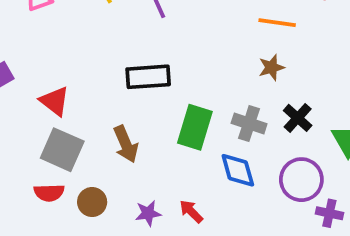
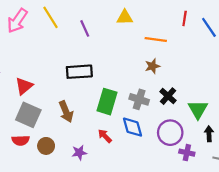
red triangle: (55, 101) -> (24, 86), turned 42
red arrow: (191, 211) -> (105, 136), moved

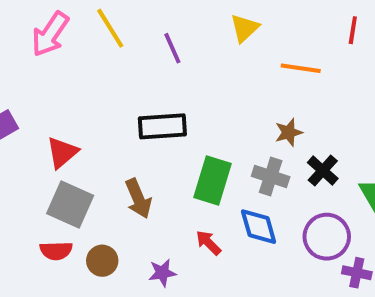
yellow triangle: (125, 17) -> (245, 28), turned -42
brown star: (152, 66) -> (289, 132), moved

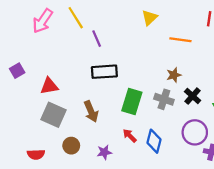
purple line: (172, 48) -> (97, 39), moved
red triangle: (62, 152) -> (49, 86), turned 30
blue diamond: (259, 227) -> (154, 141), moved, turned 30
red semicircle: (56, 251) -> (36, 154), moved

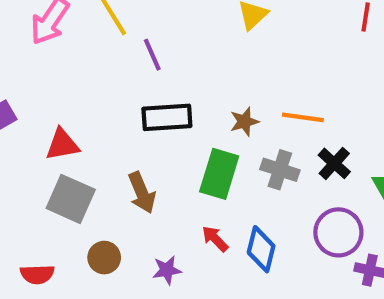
orange line: (180, 40) -> (303, 117), moved
brown star: (174, 75) -> (244, 122), moved

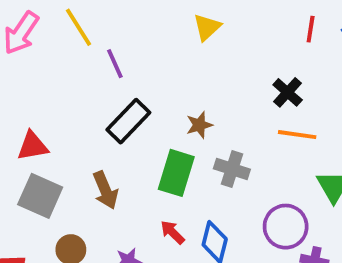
black rectangle: (167, 117) -> (128, 121), turned -42
orange line: (303, 117) -> (297, 135), moved
black cross: (334, 163) -> (288, 92), moved

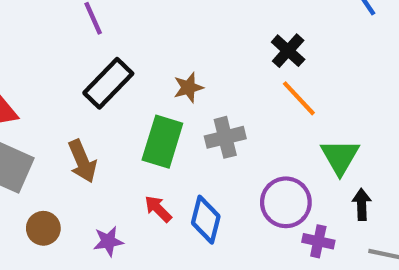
orange line: (297, 135) -> (299, 98), turned 39
gray cross: (232, 169) -> (225, 137), turned -32

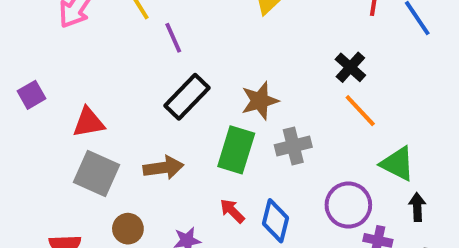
brown star: (188, 88) -> (260, 101), size x1.4
green triangle: (340, 157) -> (398, 164), turned -33
brown arrow: (82, 161) -> (163, 168), turned -75

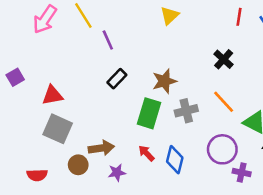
black rectangle: (187, 97) -> (117, 79), size x0.7
orange line: (360, 111) -> (224, 102), moved
brown arrow: (163, 168) -> (101, 148), moved

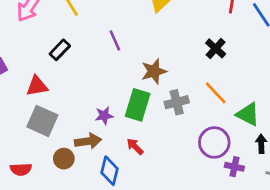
purple line: (108, 40) -> (115, 40), moved
black rectangle: (117, 79) -> (60, 50), moved
blue diamond: (175, 160) -> (109, 171), moved
purple star: (117, 173) -> (104, 116), moved

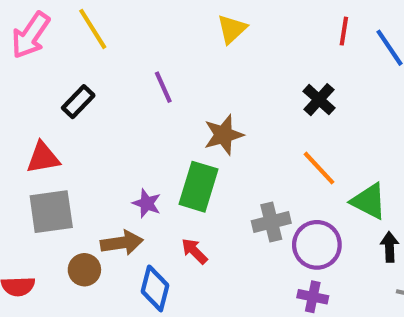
gray cross: (177, 102) -> (271, 222), moved
purple star: (104, 116) -> (147, 203), turned 30
gray square: (42, 121) -> (51, 212), turned -32
purple cross: (234, 167) -> (313, 297), moved

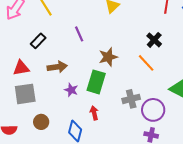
orange line: (319, 168) -> (146, 63), moved
brown arrow: (122, 243) -> (57, 67), moved
red arrow: (194, 251) -> (94, 113), turned 32

